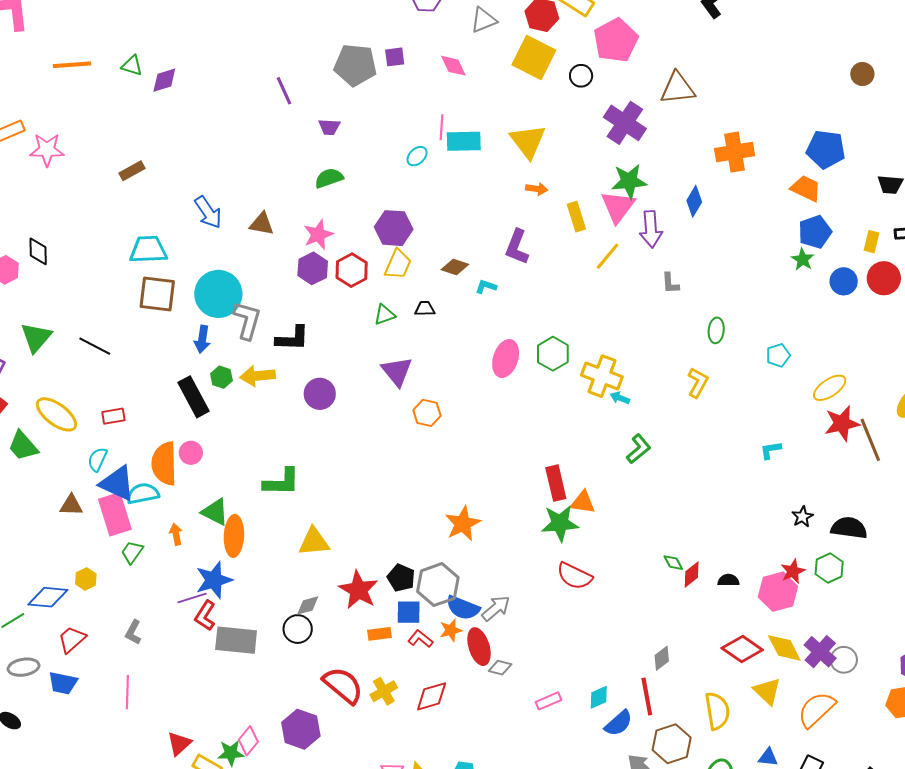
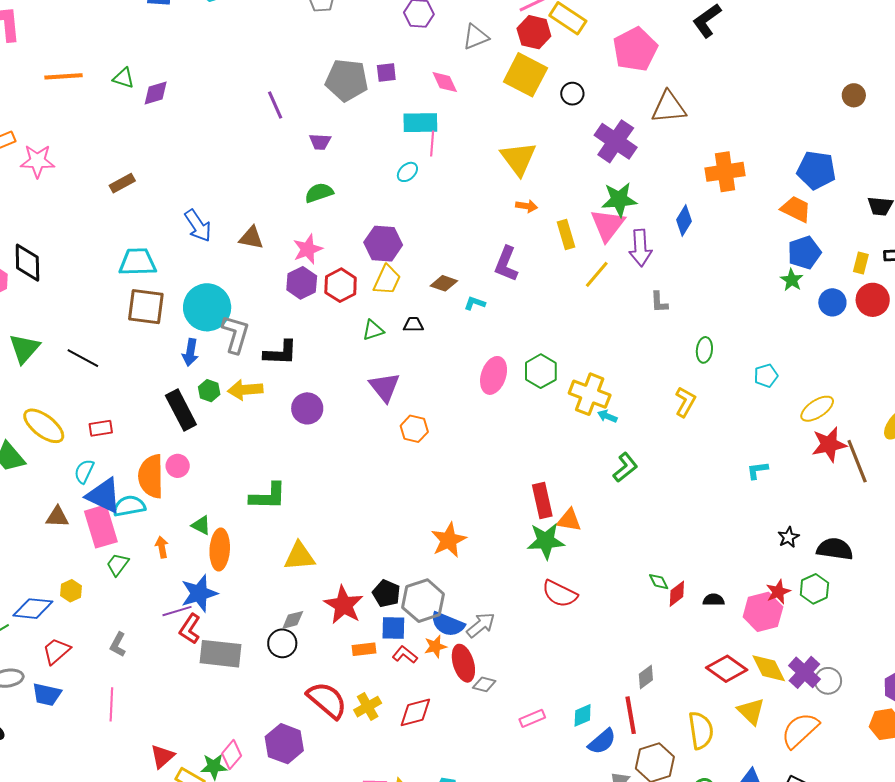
pink pentagon: (616, 40) -> (635, 49), moved
cyan rectangle: (464, 141) -> (420, 123), moved
black diamond: (38, 251) -> (27, 263), size x1.4
green triangle: (215, 512) -> (201, 525), size x0.7

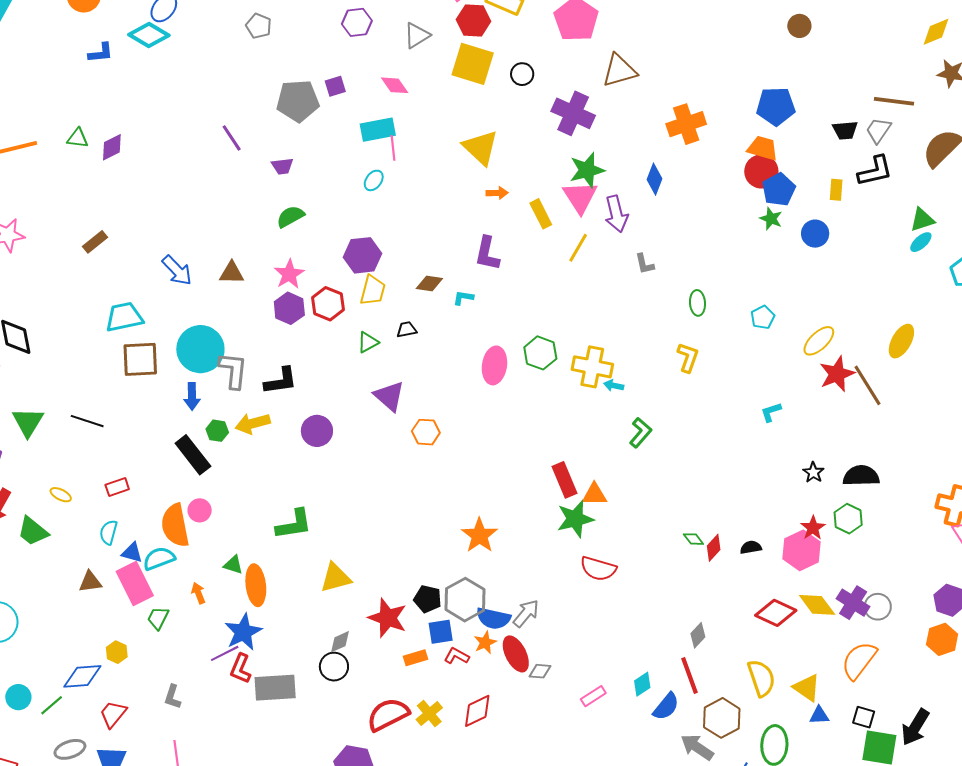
red circle: (873, 300) -> (761, 171), moved
yellow ellipse: (44, 426) -> (61, 495), size x0.5
blue triangle: (104, 496) -> (132, 553), size x0.6
red semicircle: (327, 700) -> (388, 714), turned -57
yellow triangle: (751, 711) -> (807, 688), moved

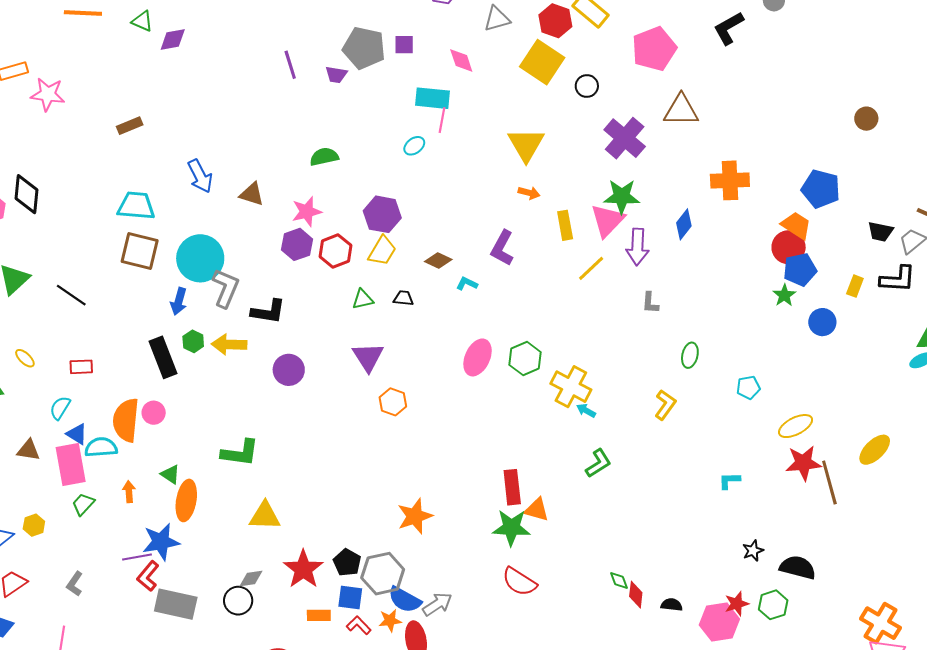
purple trapezoid: (282, 166) -> (336, 75), moved
red diamond: (714, 548) -> (636, 595), turned -52

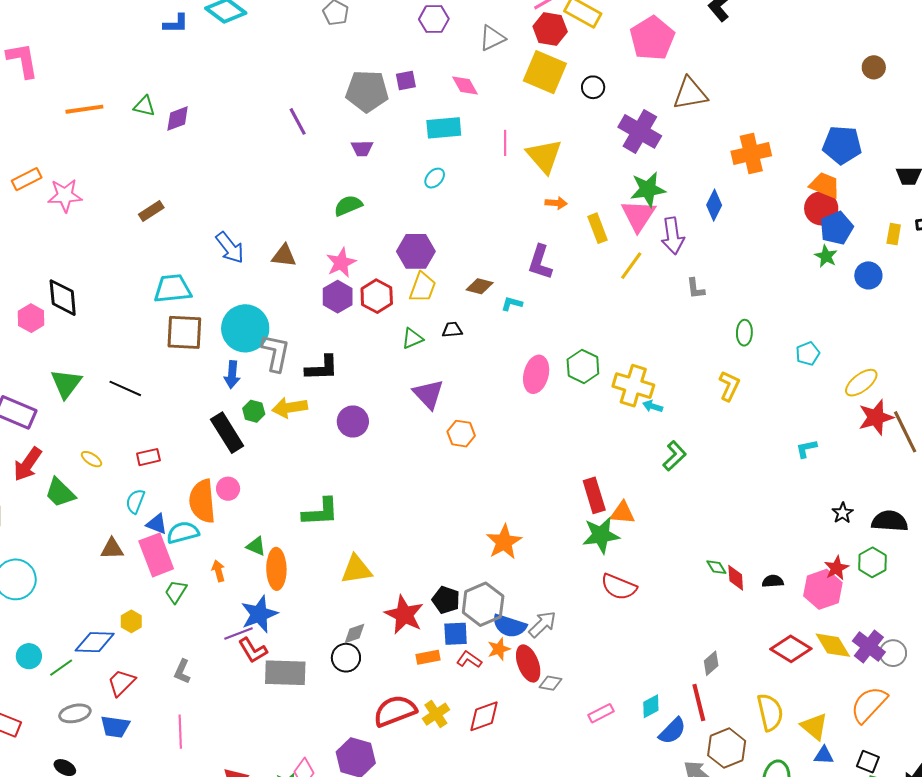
purple trapezoid: (336, 75) -> (362, 148), moved
pink line: (442, 120) -> (505, 143), moved
red L-shape: (148, 576) -> (253, 650), turned -60

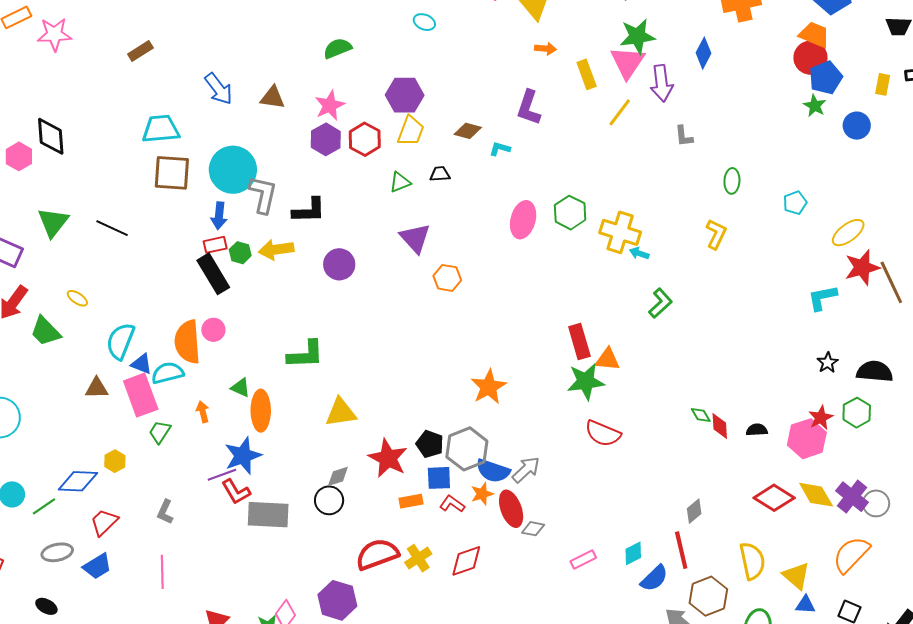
cyan ellipse: (435, 178) -> (424, 22), turned 70
cyan L-shape: (806, 449) -> (822, 298), moved, size x1.4
red rectangle: (148, 457) -> (215, 245), moved
cyan semicircle: (135, 501) -> (120, 341), size x1.5
blue trapezoid: (115, 727) -> (97, 566), turned -40

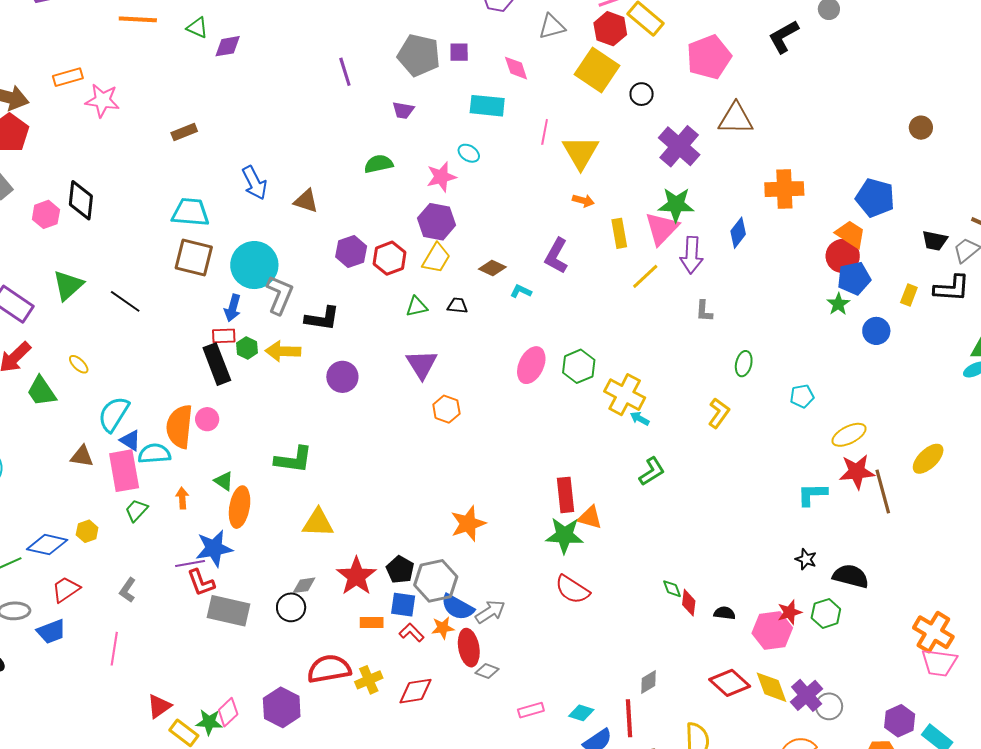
pink star: (330, 105) -> (441, 177), moved
black star: (828, 363) -> (806, 559), turned -30
cyan diamond: (633, 553) -> (581, 713), turned 35

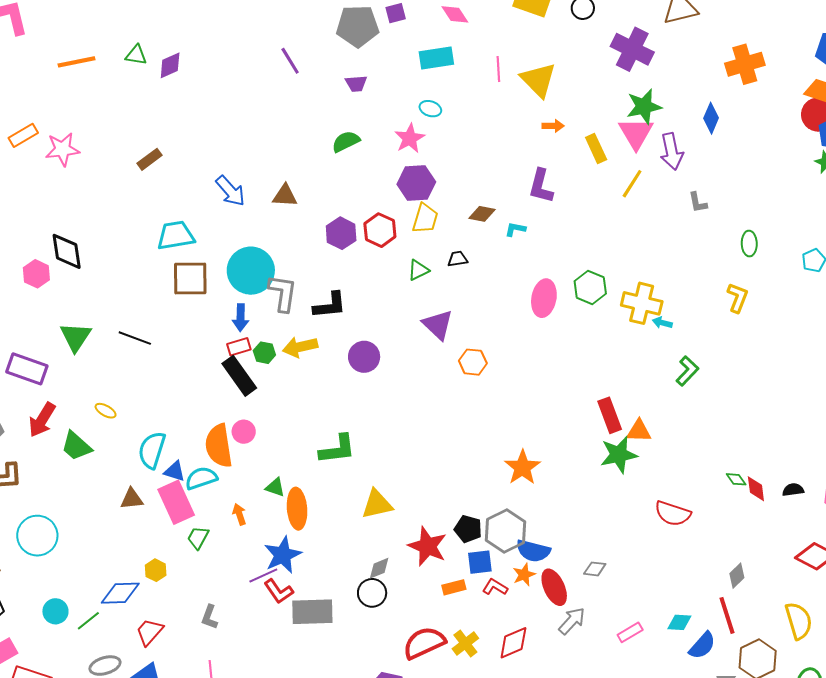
red semicircle: (572, 590) -> (673, 514), moved
gray arrow: (490, 612) -> (572, 621), moved
gray diamond: (487, 671) -> (595, 569), moved

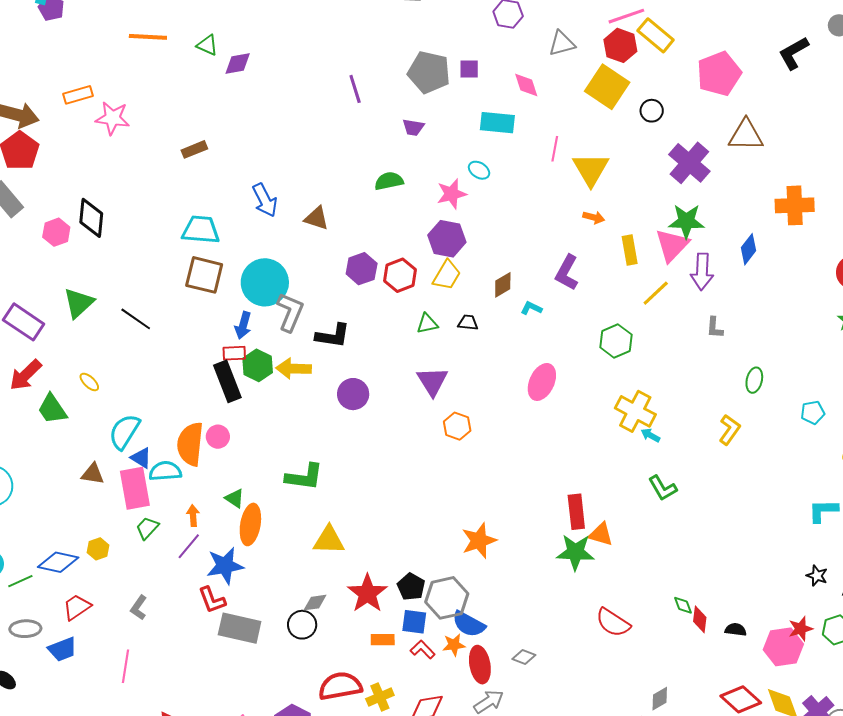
brown diamond: (482, 214) -> (503, 285), turned -56
green hexagon: (590, 287) -> (616, 341), moved
green hexagon: (264, 353) -> (258, 365), size x1.4
green L-shape: (687, 371) -> (663, 488), turned 92
purple line: (263, 576) -> (189, 546), moved, turned -40

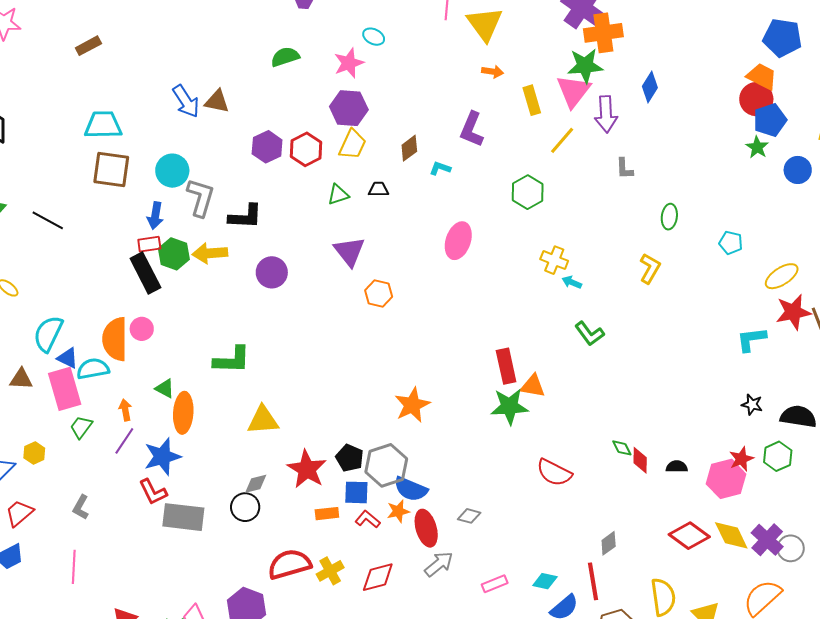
blue arrow: (265, 200) -> (186, 101), moved
orange cross: (795, 205) -> (603, 33), moved
cyan circle: (265, 282) -> (172, 171), size x0.7
yellow cross: (635, 411) -> (554, 260), size x0.7
cyan pentagon: (813, 413) -> (731, 243), turned 30

